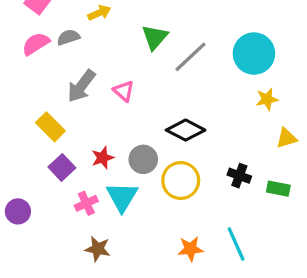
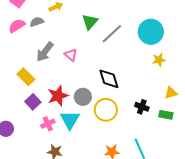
black diamond: (186, 130) -> (109, 79), turned 45
yellow triangle: (286, 138) -> (171, 93), moved
red star: (103, 158) -> (58, 96), size x1.5

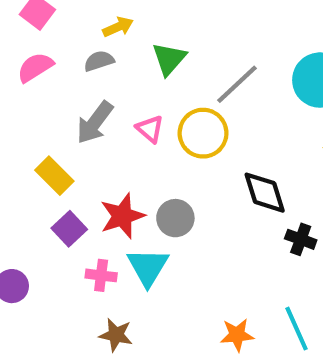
gray semicircle: (37, 22) -> (99, 61), moved
green triangle: (90, 22) -> (169, 59), moved
black diamond: (109, 79) -> (265, 193), moved
yellow circle: (106, 110) -> (203, 133), moved
pink cross: (48, 124) -> (101, 275), turned 32

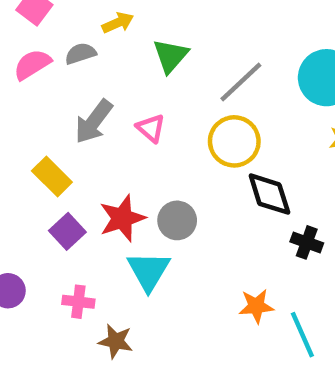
gray semicircle: (99, 61) -> (80, 53), moved
yellow circle: (203, 133) -> (234, 141), moved
pink cross: (101, 275) -> (78, 302), moved
orange star: (237, 335) -> (256, 306), moved

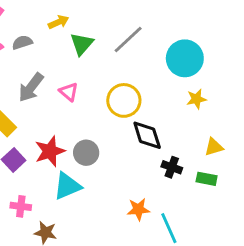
yellow arrow: (118, 23) -> (59, 22), moved
gray line: (241, 82) -> (128, 39), moved
cyan triangle: (149, 271) -> (67, 186), turned 36

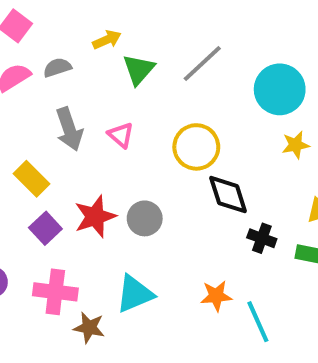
gray arrow: (31, 87) -> (69, 129), turned -56
cyan triangle: (67, 186) -> (135, 294), moved
pink cross: (21, 206) -> (55, 292), size x1.5

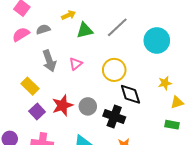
green triangle: (139, 69) -> (85, 30), turned 36
pink triangle: (121, 135) -> (76, 64), turned 40
yellow star: (296, 145) -> (165, 83), moved
black cross: (262, 238) -> (114, 117), moved, size x1.5

